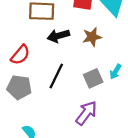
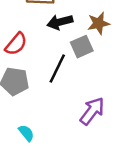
gray square: (93, 78) -> (82, 47), moved

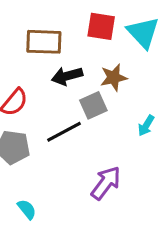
black line: (57, 68) -> (64, 132), turned 36

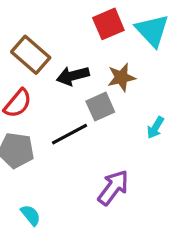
red square: (101, 26) -> (108, 24), turned -32
brown rectangle: (44, 42) -> (31, 55), moved, turned 39

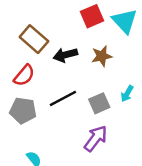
gray square: (100, 107) -> (99, 103), moved

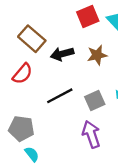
gray pentagon: (23, 111) -> (21, 128), moved
purple arrow: (96, 138) -> (91, 134), turned -56

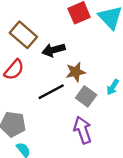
brown star: (97, 55) -> (76, 72), moved
gray square: (95, 100) -> (86, 96), turned -30

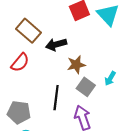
black line: (51, 92) -> (56, 98), moved, turned -55

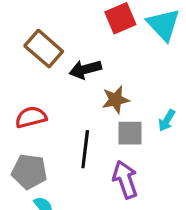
red semicircle: (20, 63) -> (31, 117), moved, turned -144
gray square: (86, 87) -> (130, 133), turned -36

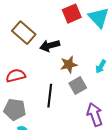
cyan arrow: (167, 120) -> (101, 67), moved
gray square: (130, 133) -> (78, 86), turned -30
purple arrow: (125, 180) -> (95, 115), moved

